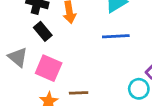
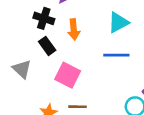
pink square: (49, 68) -> (68, 75), moved

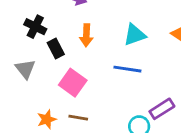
black cross: (44, 18) -> (35, 27), moved

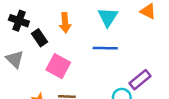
cyan triangle: (135, 35) -> (108, 17), turned -30

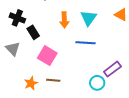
orange arrow: (65, 23) -> (64, 20), moved

